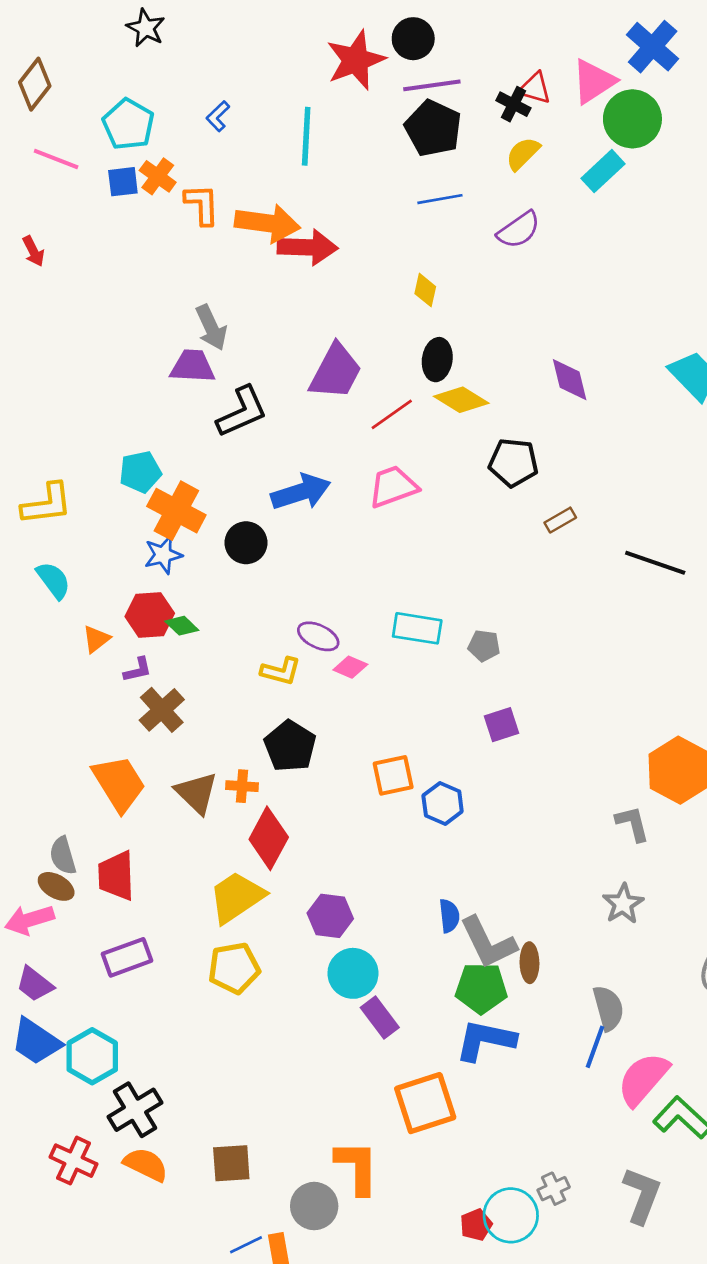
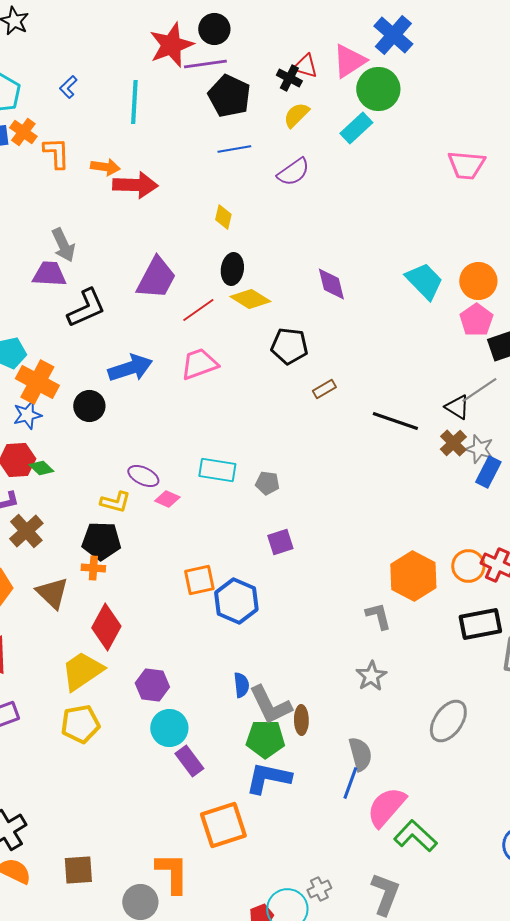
purple line: (432, 85) -> (205, 64), moved
orange arrow: (267, 223) -> (105, 167), size x0.6
black pentagon: (290, 746) -> (101, 541), moved, turned -30
orange cross: (242, 786) -> (93, 568), moved
blue hexagon: (443, 804) -> (236, 601), size x1.4

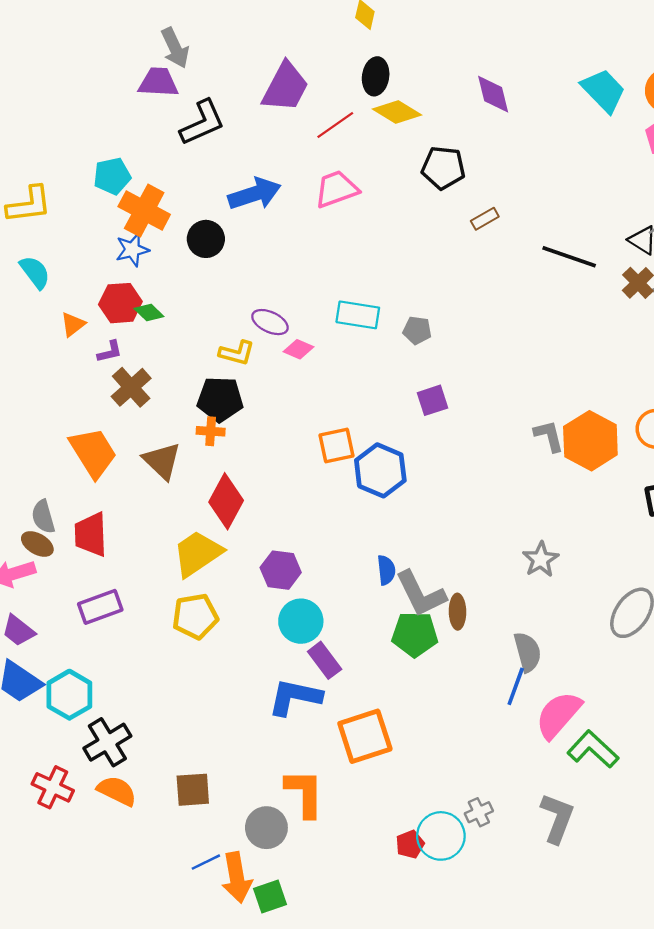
gray L-shape: (378, 616) -> (549, 436), moved
blue L-shape: (268, 778) -> (295, 697), moved

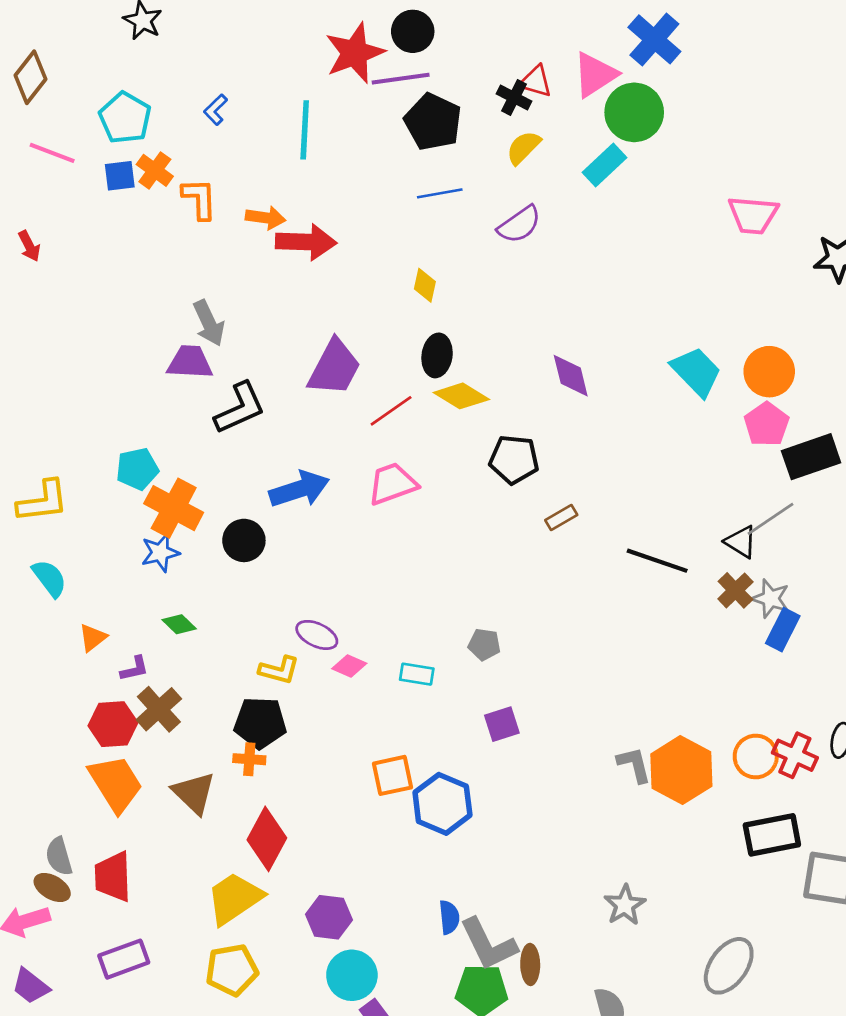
red hexagon: (120, 303) -> (113, 724), moved
cyan rectangle: (358, 315) -> (417, 674), moved, size x0.7

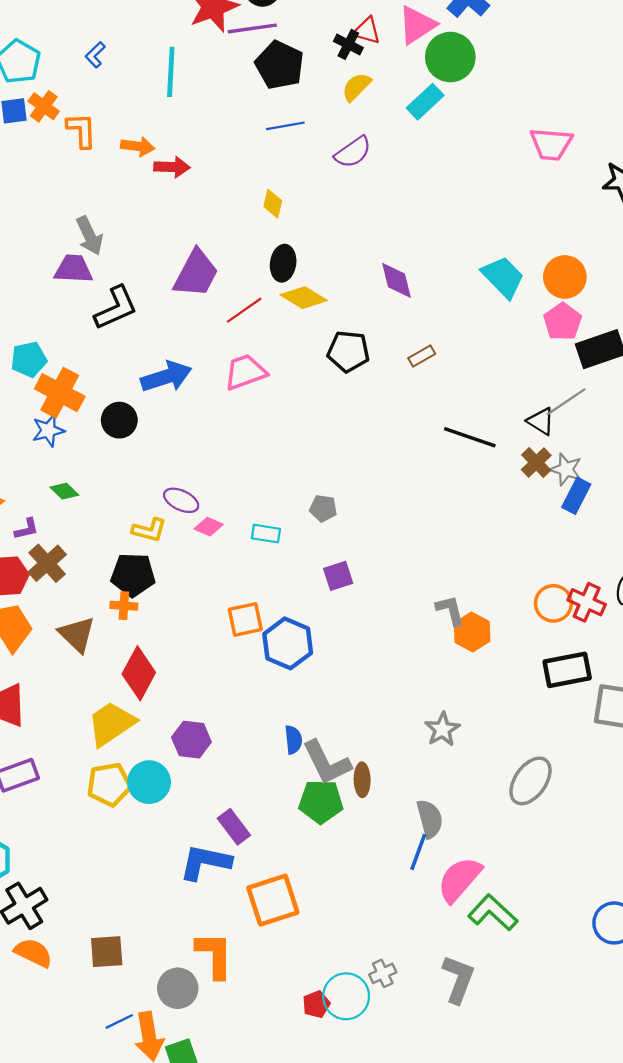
red arrow: (306, 242) -> (172, 167), size x0.7
brown rectangle: (561, 517) -> (422, 356), moved
orange hexagon: (681, 770) -> (472, 632), moved, size x0.7
cyan circle: (352, 975) -> (149, 782), moved

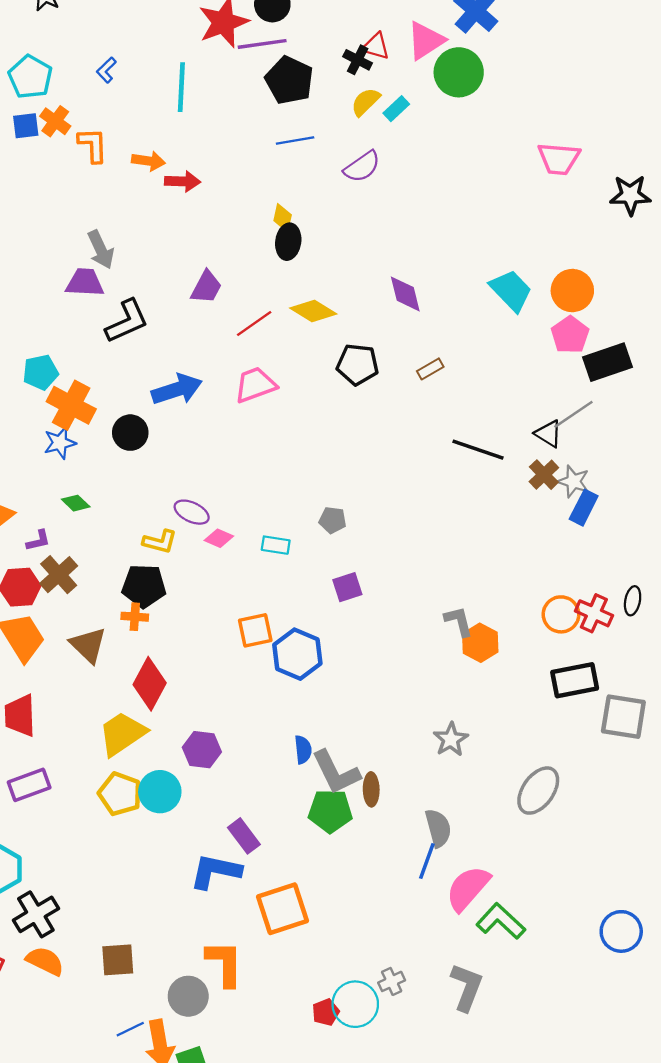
cyan rectangle: (425, 102) -> (396, 109), moved, size x0.7
black ellipse: (283, 263) -> (288, 242), moved
purple trapezoid: (196, 274) -> (206, 287), size x0.7
yellow pentagon: (109, 784) -> (120, 794), turned 30

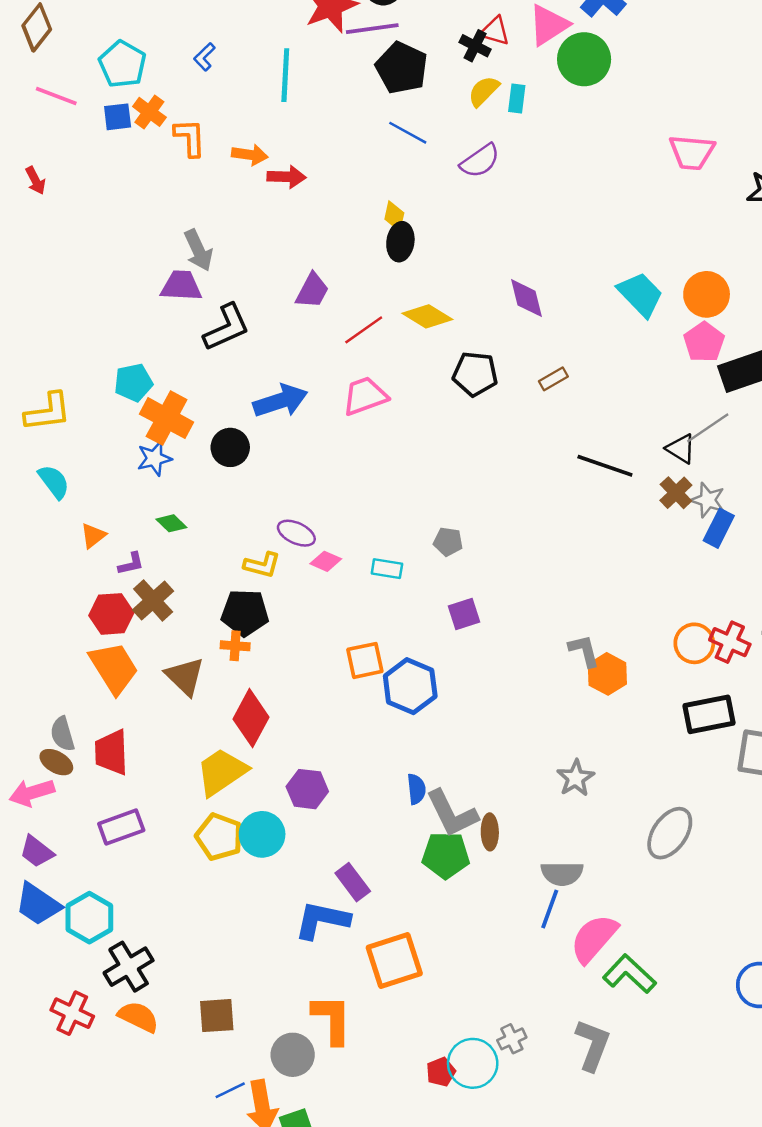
cyan rectangle: (396, 109) -> (517, 98), turned -40
blue line: (295, 141) -> (408, 133), turned 39
gray semicircle: (438, 828) -> (562, 874), turned 105

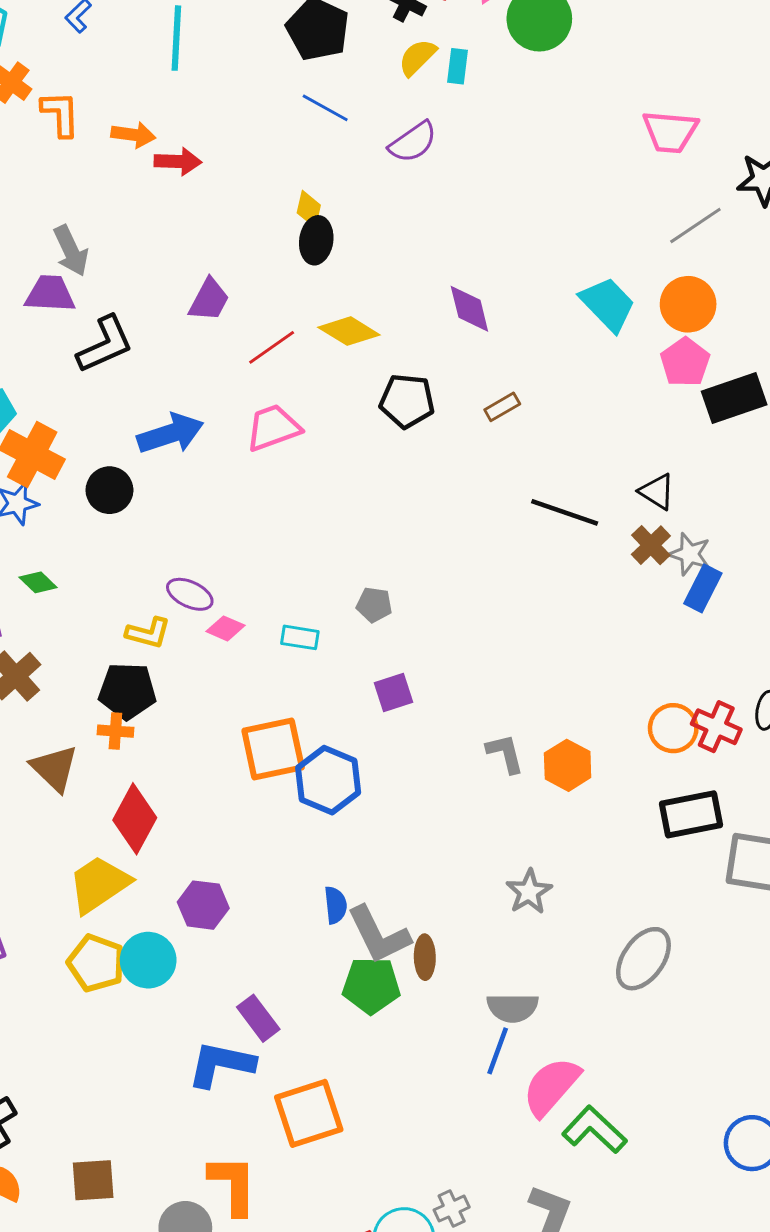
gray line: (708, 428) -> (695, 225), moved
gray L-shape: (584, 651) -> (505, 753), moved
orange square: (365, 660) -> (273, 749), size x1.4

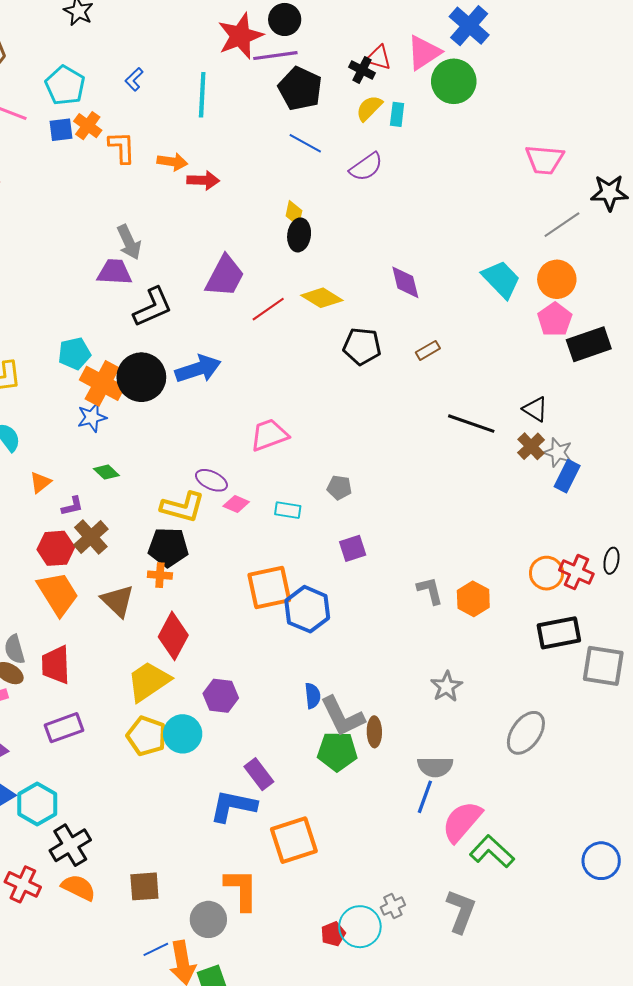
purple trapezoid: (209, 300) -> (225, 276), size x1.4
pink trapezoid: (273, 428) -> (269, 435), moved
black circle: (109, 490) -> (141, 377), moved, size x1.5
yellow L-shape: (148, 633) -> (183, 507), size x1.4

